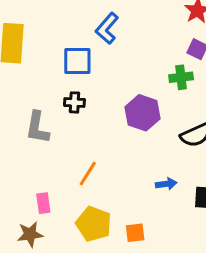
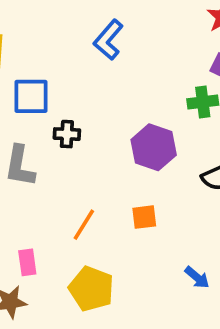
blue square: (77, 61) -> (31, 96), moved
blue arrow: (166, 184) -> (197, 277), moved, turned 48
orange square: (135, 233) -> (144, 217), moved

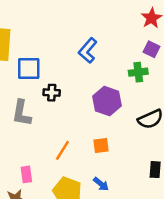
blue L-shape: (108, 40) -> (88, 51), moved
blue arrow: (197, 277) -> (101, 184), moved

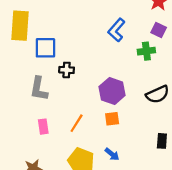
blue L-shape: (88, 51) -> (116, 30), moved
purple hexagon: (107, 101) -> (112, 91), moved
pink rectangle: (26, 174) -> (43, 127), moved

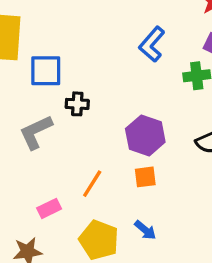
gray L-shape: (39, 89) -> (36, 132), turned 55
pink rectangle: (43, 127) -> (49, 208), moved, turned 72

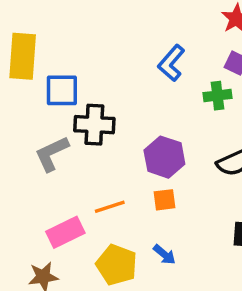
black cross: (77, 104) -> (94, 125), size x1.6
orange line: (92, 184) -> (110, 207), turned 40
pink rectangle: (49, 208) -> (65, 232), size x1.5

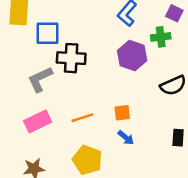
purple hexagon: (164, 157) -> (132, 56), moved
pink rectangle: (65, 232) -> (38, 121), moved
blue arrow: (164, 255) -> (126, 138), moved

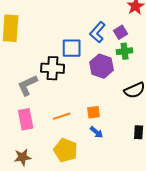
purple square: (174, 13) -> (121, 32), moved, turned 32
blue square: (48, 33) -> (72, 48), moved
pink rectangle: (38, 121) -> (26, 119), turned -75

